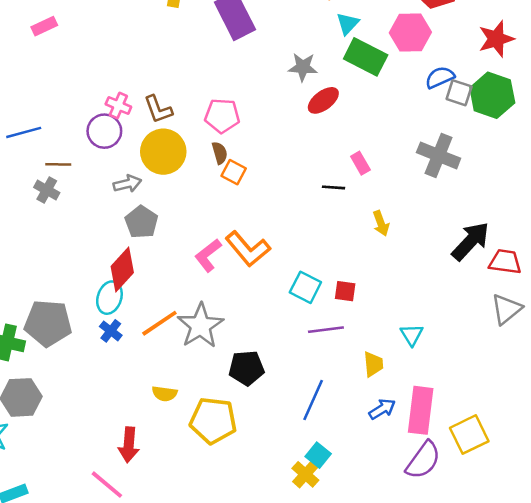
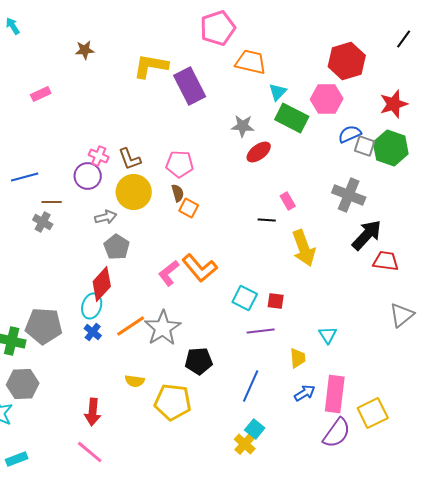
yellow arrow: (381, 223) -> (304, 248), size x1.8
black arrow: (471, 241) -> (367, 235), moved
red trapezoid: (505, 262) -> (386, 261), moved
red arrow: (129, 445) -> (93, 412), moved

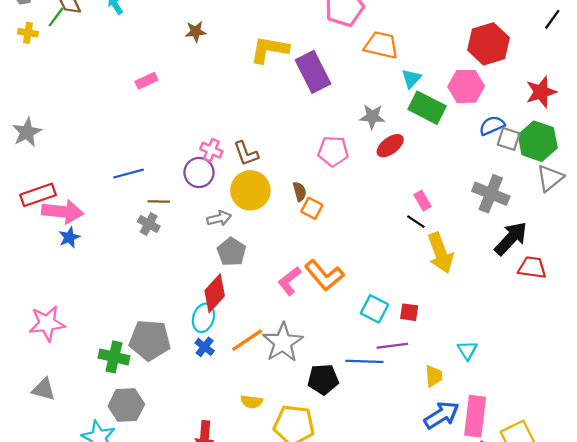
pink pentagon: (180, 164) -> (333, 151), moved
black line: (267, 220) -> (416, 222), moved, turned 30
gray triangle: (402, 315) -> (550, 178), moved
blue line: (251, 386) -> (364, 361), moved, turned 68
blue arrow: (305, 393) -> (442, 415), size x1.5

